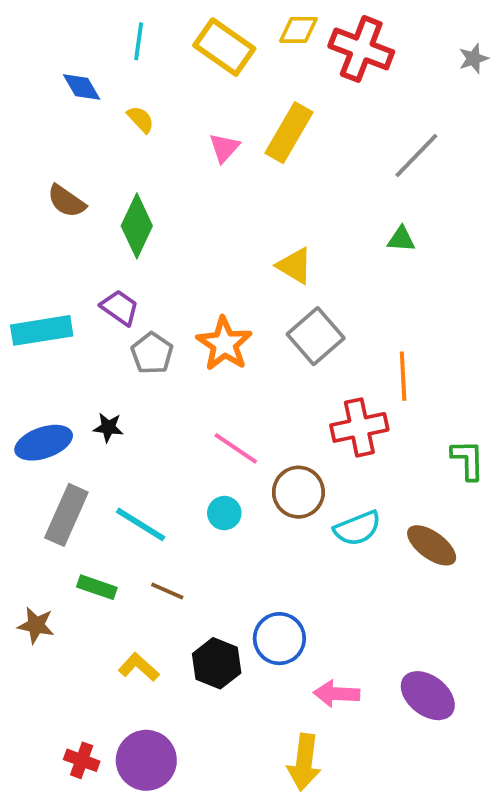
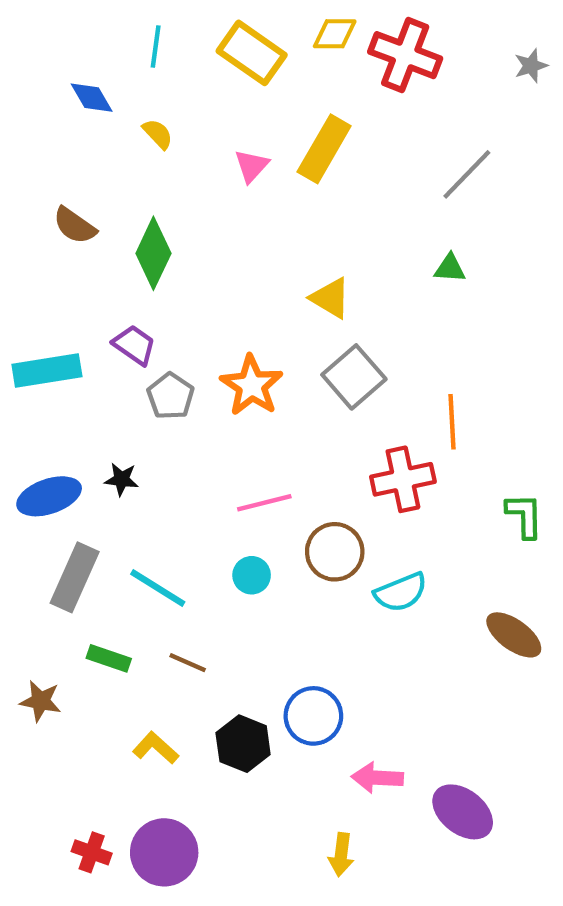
pink line: (236, 448) -> (264, 503), turned -48
brown ellipse: (432, 545) -> (514, 635), moved
purple ellipse: (428, 696) -> (463, 812), moved
yellow arrow: (304, 762) -> (341, 855), size x0.7

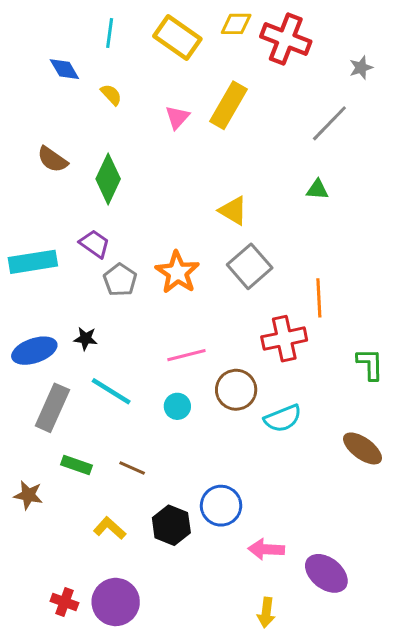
gray star: (531, 66) -> (361, 68), moved
cyan line: (158, 588) -> (111, 391), moved
yellow arrow: (341, 855) -> (266, 613), moved

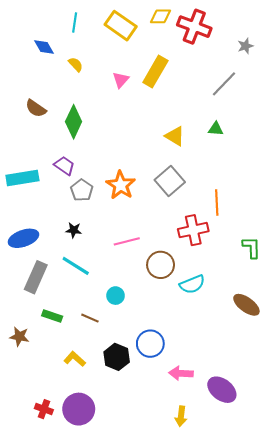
yellow triangle: (233, 211) -> (175, 136), moved
black star: (86, 339) -> (74, 230), moved
cyan circle: (177, 406) -> (116, 296), moved

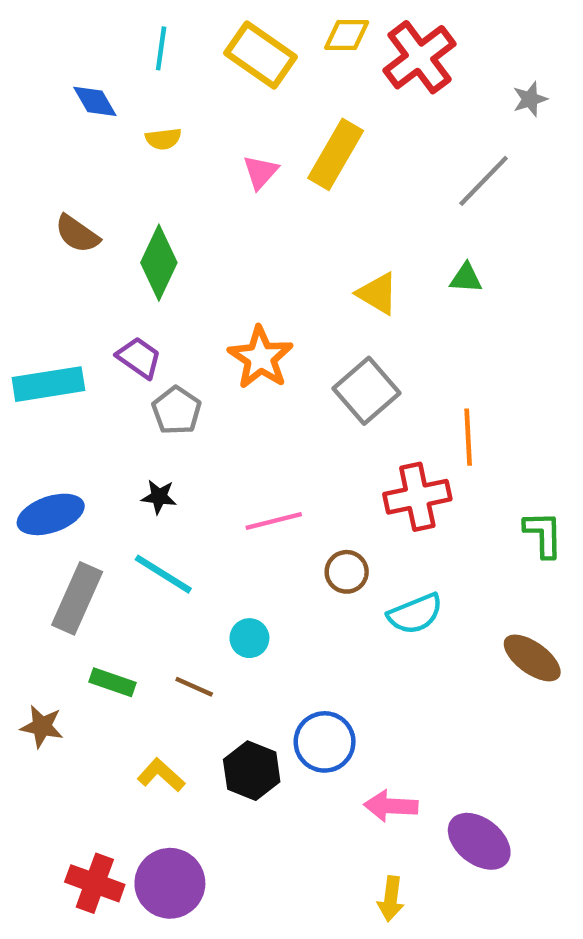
red cross: (194, 27) -> (420, 57), turned 32
yellow semicircle: (76, 64) -> (163, 139), turned 126
orange star: (121, 185) -> (260, 358), moved
brown circle: (161, 265) -> (347, 572), size x0.7
red cross: (44, 409) -> (95, 883), size x1.4

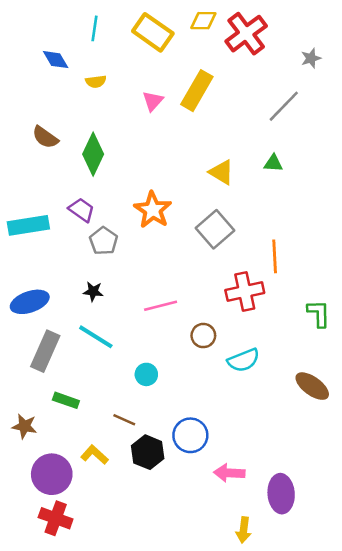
brown line: (194, 687) -> (124, 420), moved
purple ellipse: (479, 841) -> (281, 494), turned 48
purple circle: (170, 883) -> (52, 474), moved
yellow arrow: (391, 899) -> (244, 530), moved

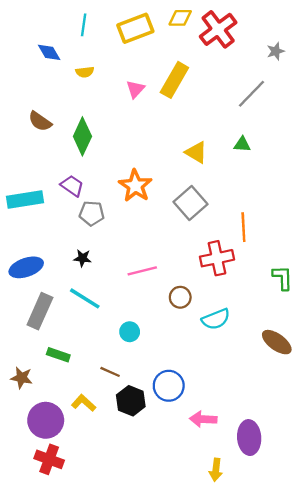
yellow rectangle: (153, 32) -> (135, 28), turned -56
gray pentagon: (104, 241) -> (92, 213), turned -30

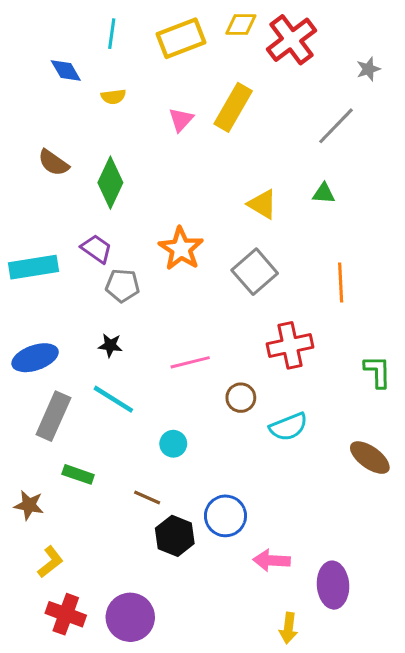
orange line: (243, 227) -> (341, 282), moved
yellow L-shape: (84, 403) -> (50, 562), moved, turned 100
purple circle: (46, 420) -> (130, 617), moved

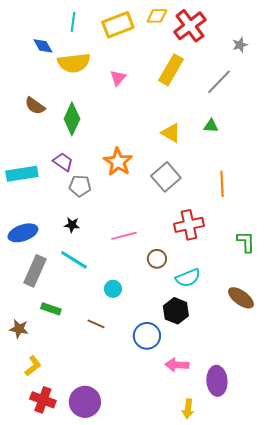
yellow semicircle: (113, 97) -> (74, 63), size x2.0
yellow rectangle: (233, 107) -> (171, 70), moved
black hexagon: (175, 536) -> (176, 311), moved

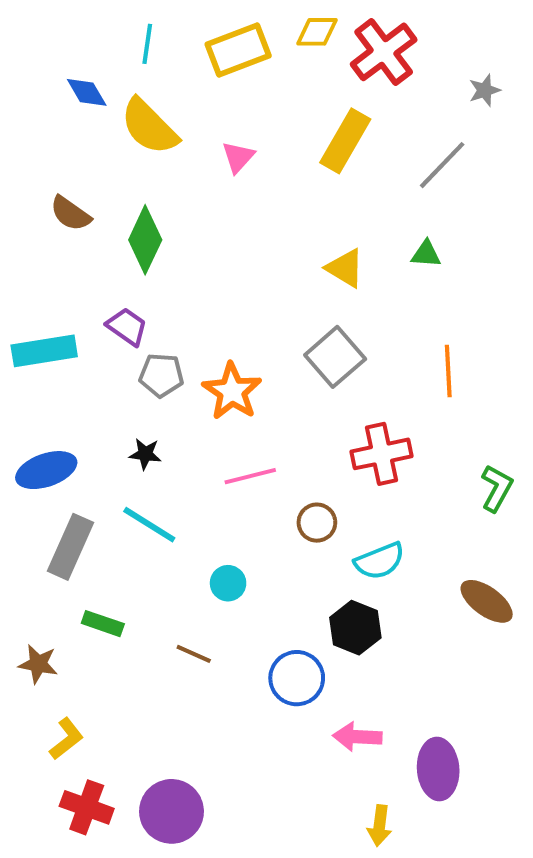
yellow semicircle: (74, 63) -> (149, 127), turned 52
orange star: (118, 162) -> (232, 391), moved
green L-shape: (246, 242) -> (497, 488), turned 30

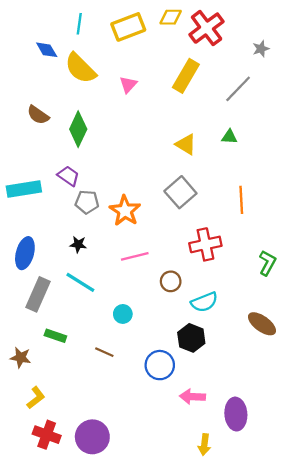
blue ellipse: (46, 470) -> (25, 253), turned -56

